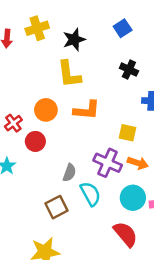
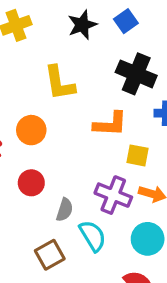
black star: (74, 39) -> (82, 25), moved
black cross: (129, 70) -> (136, 74), size x1.6
orange L-shape: (87, 110) -> (110, 124), moved
red circle: (35, 141) -> (31, 183), moved

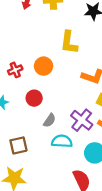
cyan semicircle: (93, 236) -> (62, 141), turned -72
brown square: (50, 255) -> (18, 145), moved

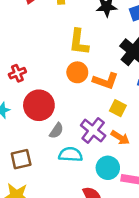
orange circle: (44, 66) -> (77, 72), moved
red circle: (34, 98) -> (39, 105), size x1.6

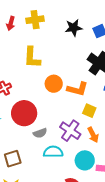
yellow L-shape: (79, 42) -> (32, 58), moved
gray semicircle: (56, 131) -> (40, 133), turned 40
orange arrow: (120, 138) -> (93, 135), turned 35

